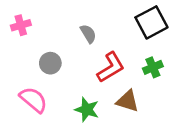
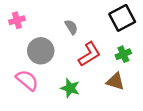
gray circle: (50, 63) -> (41, 51), size x1.5
brown triangle: (128, 101) -> (115, 81), moved

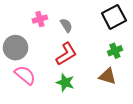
pink cross: (17, 20) -> (40, 19), moved
gray circle: (41, 51) -> (16, 48), moved
red L-shape: (89, 54) -> (66, 54), moved

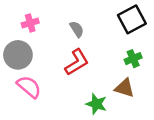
pink cross: (40, 19) -> (30, 23), moved
green star: (65, 83) -> (96, 104), moved

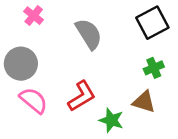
pink cross: (30, 23) -> (34, 16), moved, turned -35
gray semicircle: (77, 29) -> (89, 34), size x1.6
red L-shape: (77, 62) -> (82, 96), moved

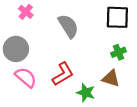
black square: (152, 23) -> (117, 17), turned 30

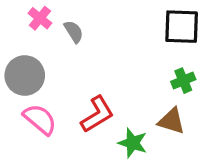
gray semicircle: (68, 26) -> (74, 32), moved, size x0.6

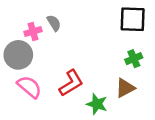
pink cross: (40, 18) -> (33, 32), moved, turned 35
brown triangle: (171, 121) -> (125, 88), turned -45

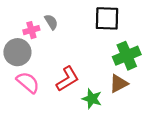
black square: (133, 19) -> (107, 18), moved
green cross: (134, 59) -> (127, 56), size x1.6

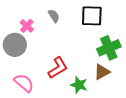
gray semicircle: (51, 22) -> (54, 16), moved
pink cross: (31, 30) -> (27, 26), turned -32
pink semicircle: (28, 82) -> (24, 83), moved

